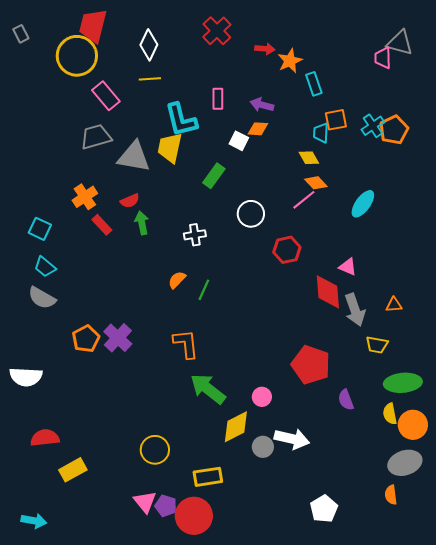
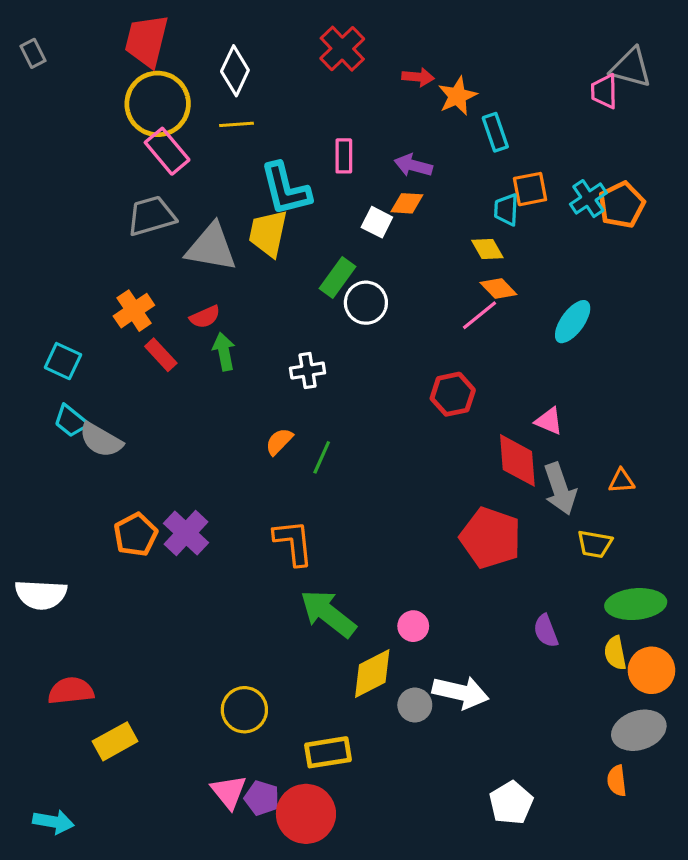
yellow circle: (77, 56) -> (158, 104), moved
white circle: (251, 214) -> (366, 303), moved
gray semicircle: (42, 298) -> (101, 440), moved
red pentagon: (311, 365) -> (491, 538), moved

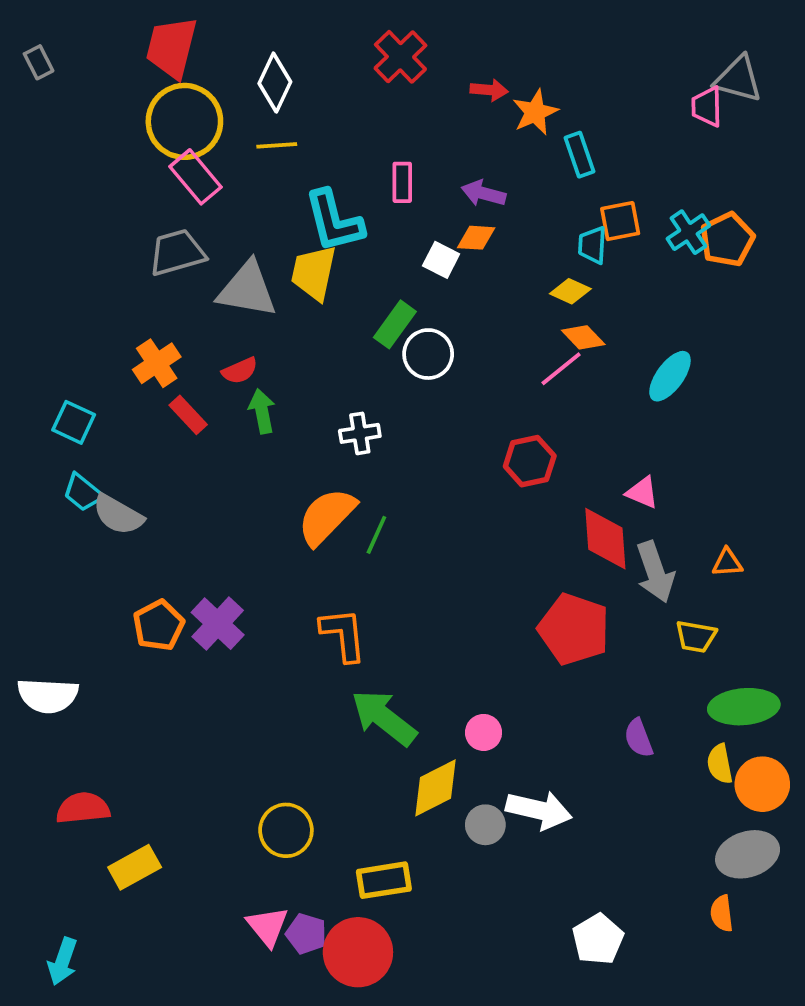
yellow diamond: (487, 249) -> (570, 291), turned -36
orange semicircle: (279, 442) -> (327, 516), size x1.8
cyan arrow: (53, 822) -> (63, 961), turned 99

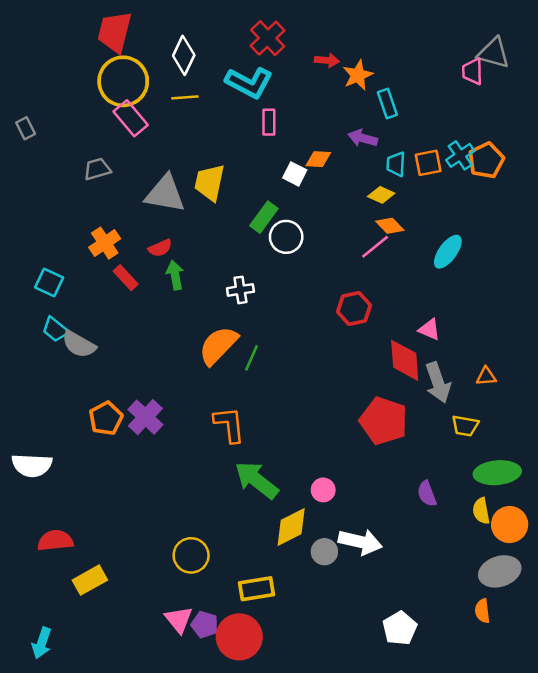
gray rectangle: (39, 62) -> (26, 128), moved
purple arrow: (484, 193) -> (363, 138), moved
cyan L-shape: (334, 221) -> (249, 83), moved, turned -48
orange square: (620, 221) -> (428, 163), moved
gray trapezoid: (177, 252) -> (97, 169), moved, size x0.7

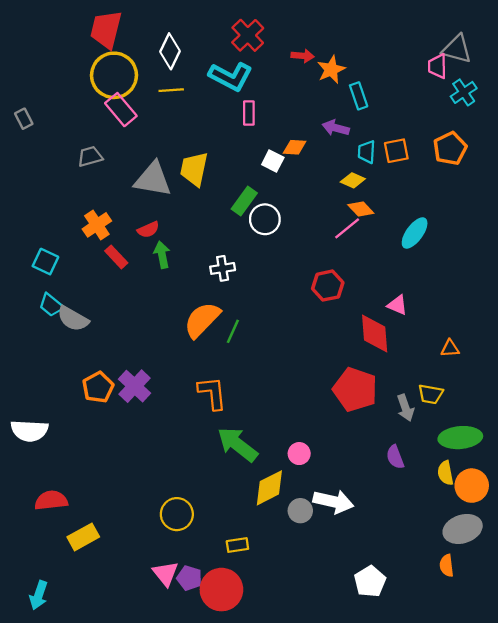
cyan cross: (460, 155) -> (464, 92), moved
gray arrow: (438, 383) -> (405, 408), moved, size x0.7
yellow rectangle: (257, 589) -> (237, 545), size x0.7

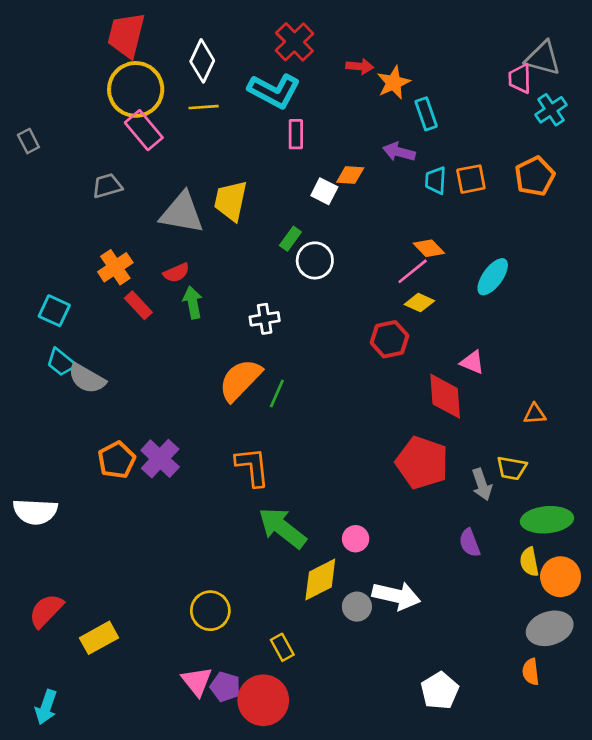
yellow diamond: (353, 180) -> (419, 303), moved
green rectangle: (244, 201) -> (290, 239), size x0.7
red semicircle: (51, 500) -> (46, 611), moved, turned -40
yellow rectangle: (237, 545) -> (282, 647), turned 70

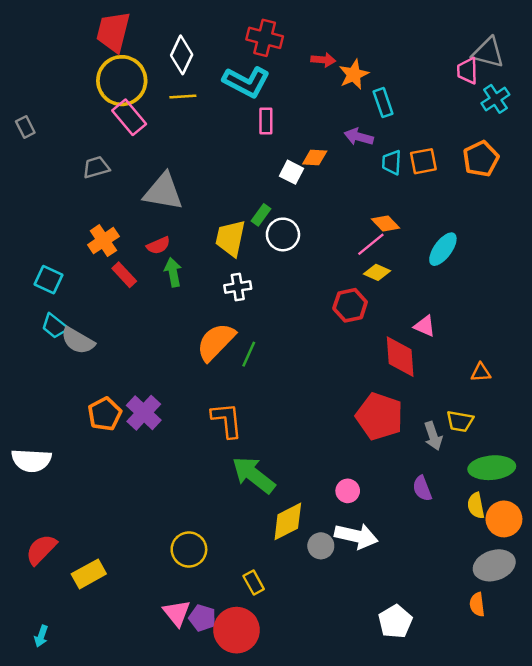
red cross: (294, 42) -> (265, 38), turned -32
yellow trapezoid: (231, 201) -> (230, 238), moved
pink circle: (356, 539) -> (348, 491), moved
cyan arrow: (46, 707) -> (41, 636), size x0.7

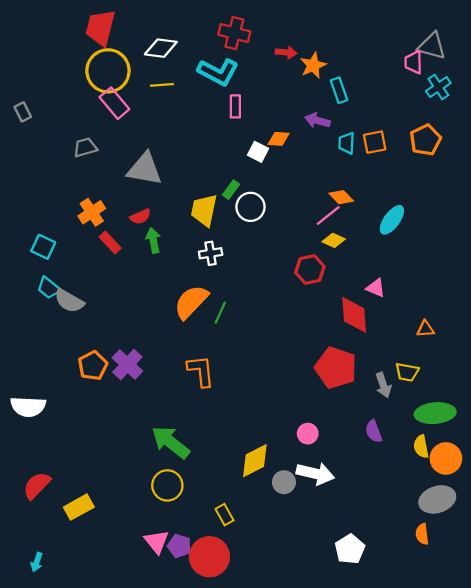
white diamond: (182, 55) -> (161, 48), turned 72
green arrow: (254, 475) -> (171, 442), moved

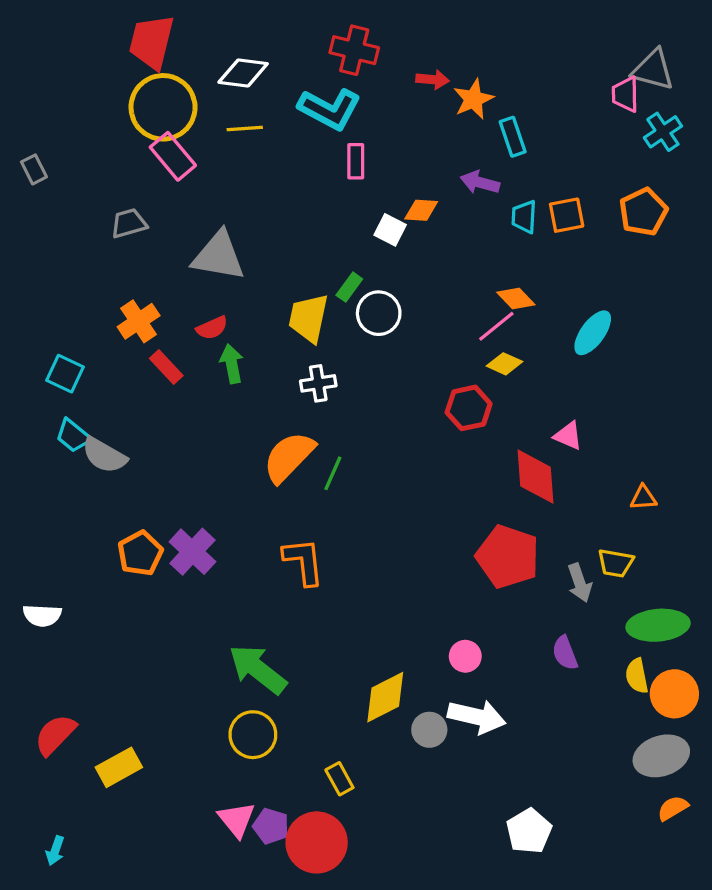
white semicircle: (28, 407) -> (42, 615), size x0.7
orange semicircle: (422, 534) -> (673, 808), moved, turned 66

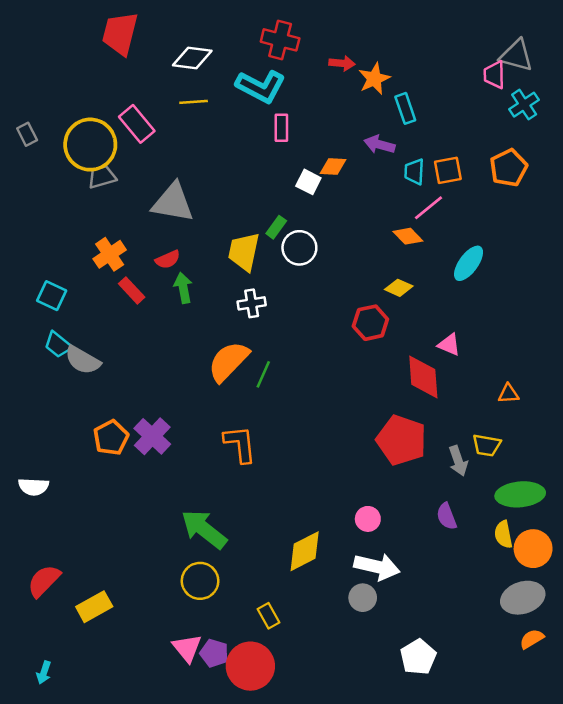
yellow circle: (163, 107) -> (90, 145), moved
pink line: (496, 326) -> (429, 208), moved
gray circle: (429, 730) -> (363, 598), moved

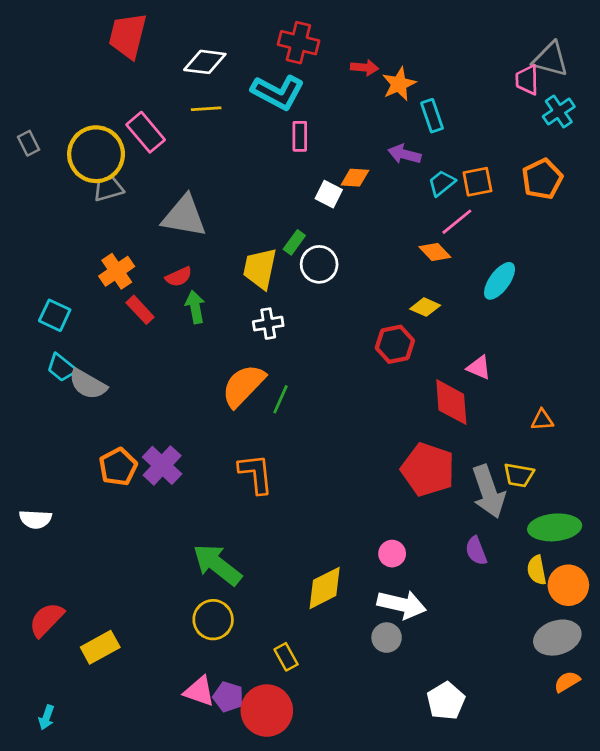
cyan trapezoid: (414, 172) -> (442, 183), turned 48
gray arrow: (458, 461) -> (488, 492), size x1.6
pink triangle: (187, 648) -> (199, 691), turned -32

